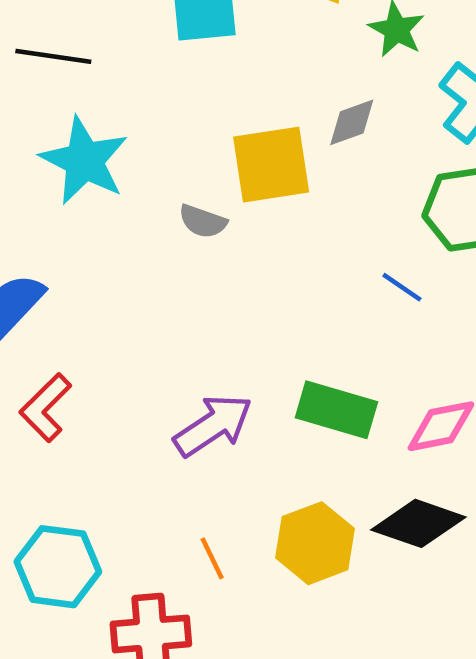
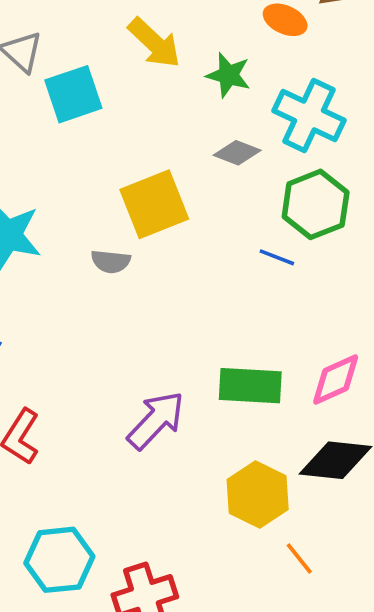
gray diamond: (352, 122) -> (237, 153), moved, turned 54
blue line: (402, 287) -> (277, 257), moved
orange line: (212, 558) -> (299, 559), moved

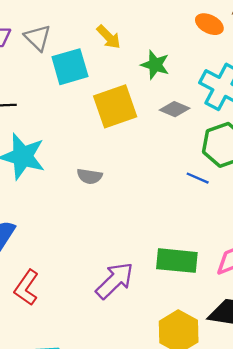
yellow arrow: (154, 43) -> (109, 37), moved, size x0.7
green star: (228, 75) -> (155, 65), moved
yellow square: (154, 204) -> (115, 106), moved

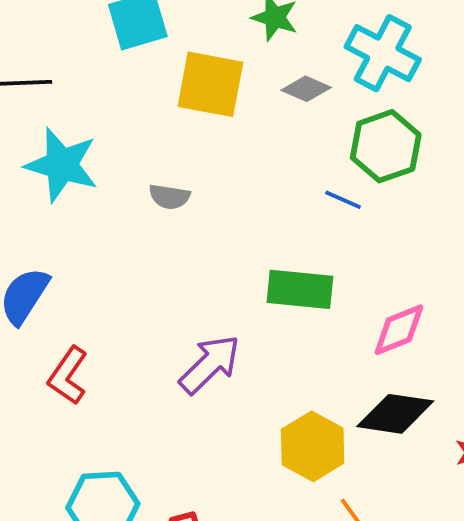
yellow square: (115, 106) -> (210, 84), turned 30
green rectangle: (177, 261) -> (300, 289), moved

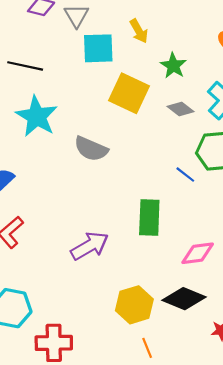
gray semicircle: (169, 197) -> (91, 149), size x1.5
green rectangle: (300, 289) -> (149, 217), turned 72

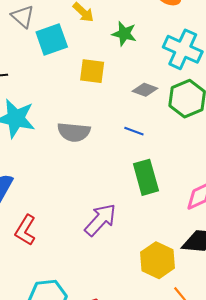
yellow square: (129, 93) -> (92, 71), size x0.7
gray diamond: (181, 109) -> (145, 90), moved
blue line: (185, 175) -> (134, 131), moved

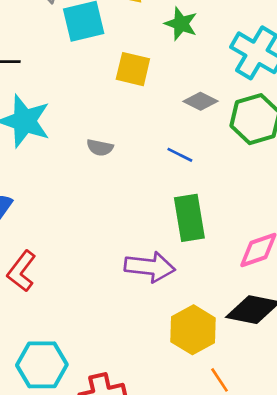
gray semicircle: (74, 132) -> (100, 147), size x0.6
purple arrow: (100, 220) -> (150, 267), moved, turned 48

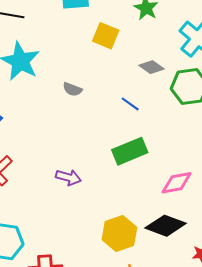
green rectangle: (189, 218) -> (130, 151), turned 68
purple arrow: (150, 267) -> (68, 177), moved, size x0.7

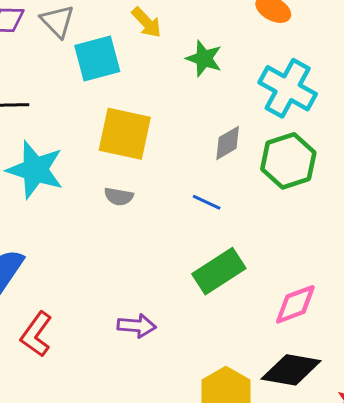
yellow square: (106, 36) -> (125, 134), moved, size x1.4
gray diamond: (151, 67) -> (228, 143), turned -55

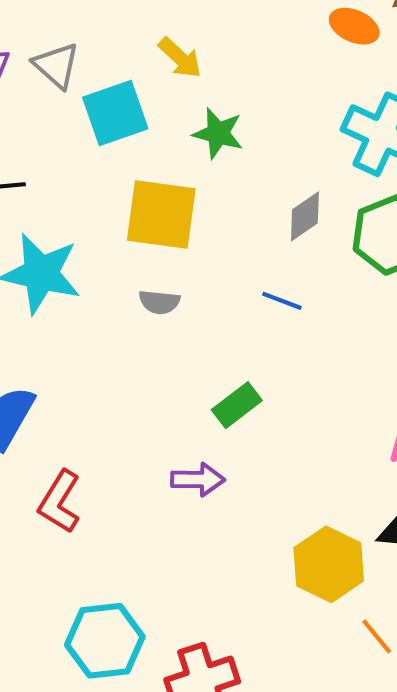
green star: (204, 58) -> (218, 133), moved
green rectangle: (219, 271) -> (237, 405), moved, size x0.7

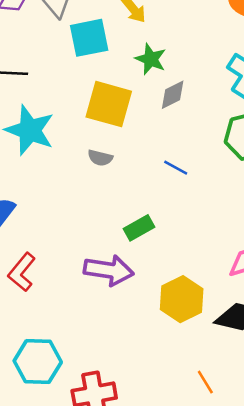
gray diamond: (305, 216) -> (173, 95), moved
purple arrow: (198, 480) -> (109, 270), size x1.5
yellow hexagon: (329, 564) -> (182, 299), moved

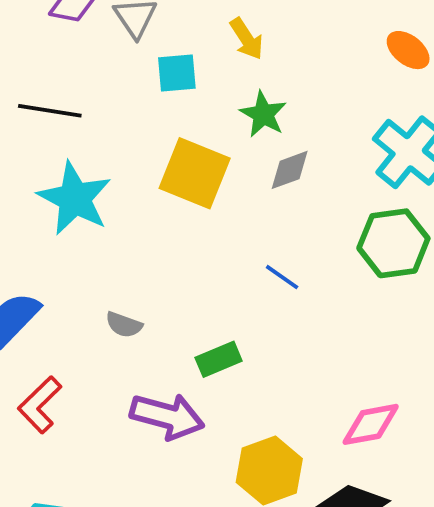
cyan square: (89, 38) -> (177, 73), size x0.7
gray semicircle: (100, 158) -> (124, 325), moved

